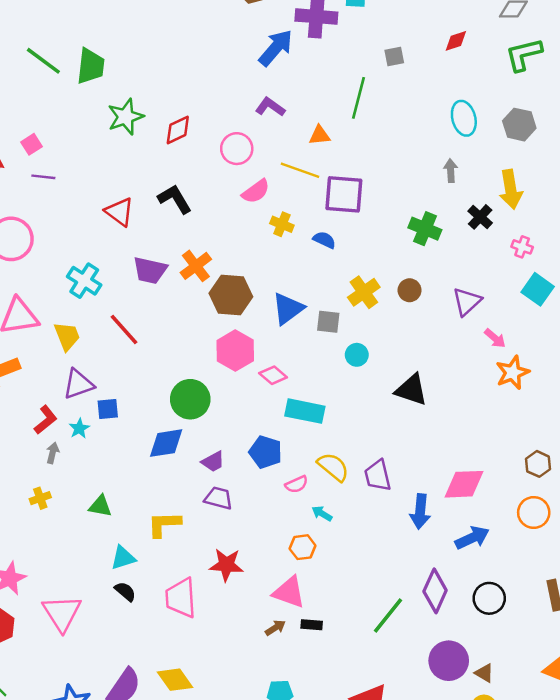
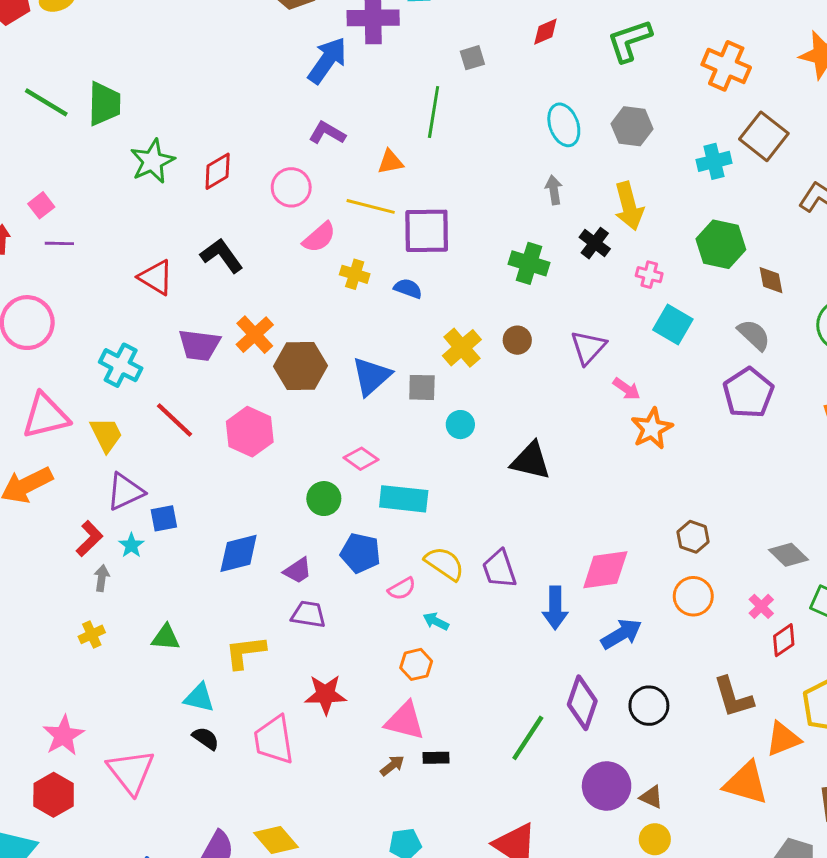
pink hexagon: (235, 351) -> (250, 432), moved
green circle: (190, 399) -> (324, 499), moved, size x0.7
cyan triangle: (123, 558) -> (199, 698), turned 36

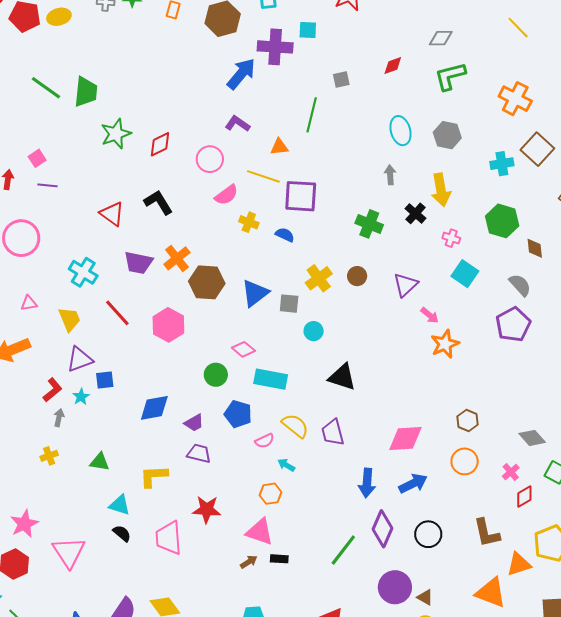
pink triangle: (46, 416) -> (29, 303), size x0.5
black triangle: (531, 461) -> (342, 377), moved
blue arrow: (555, 608) -> (367, 483), moved

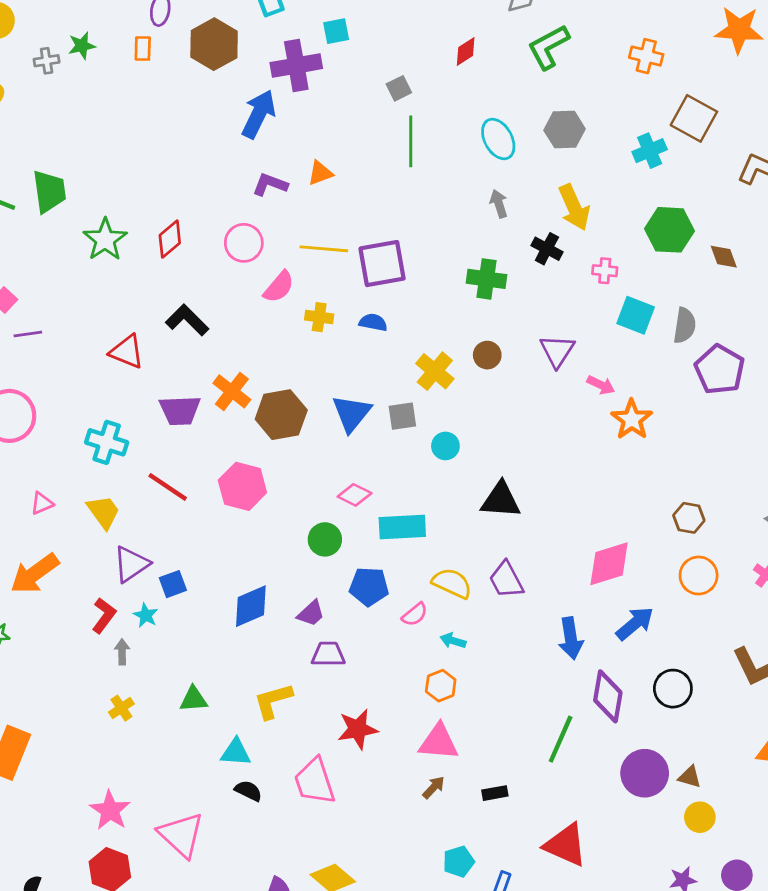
orange cross: (515, 99) -> (646, 56), size x0.7
green line: (312, 115) -> (411, 141), moved
orange triangle: (279, 147) -> (320, 173), moved
gray semicircle: (520, 285) -> (685, 326), moved, turned 65
black rectangle: (279, 559) -> (495, 793), moved

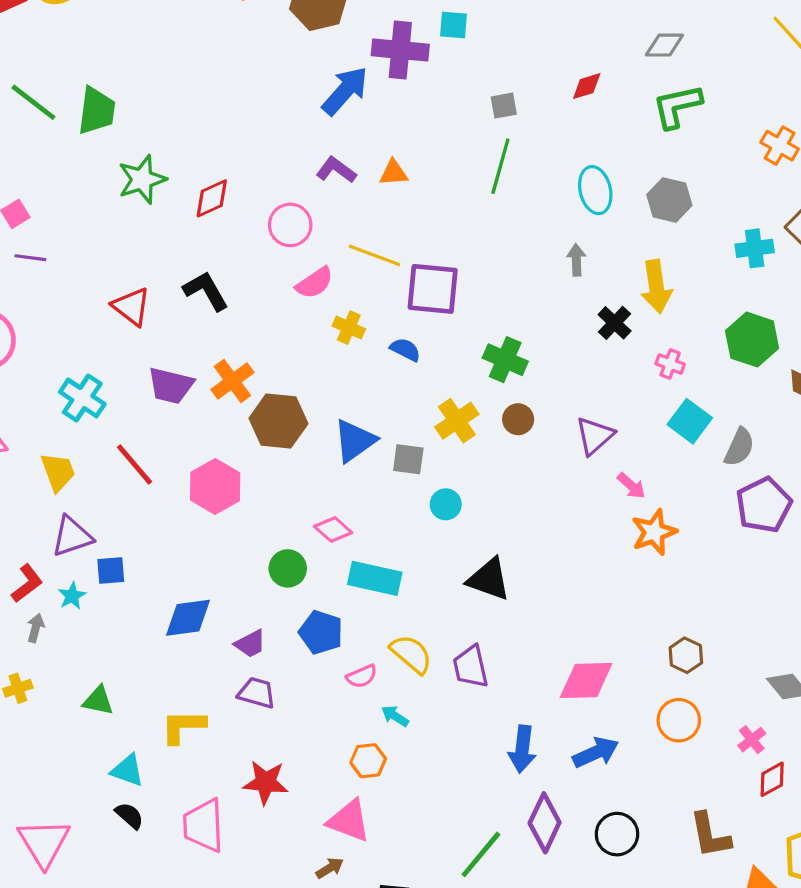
green cross: (486, 279) -> (505, 360), moved

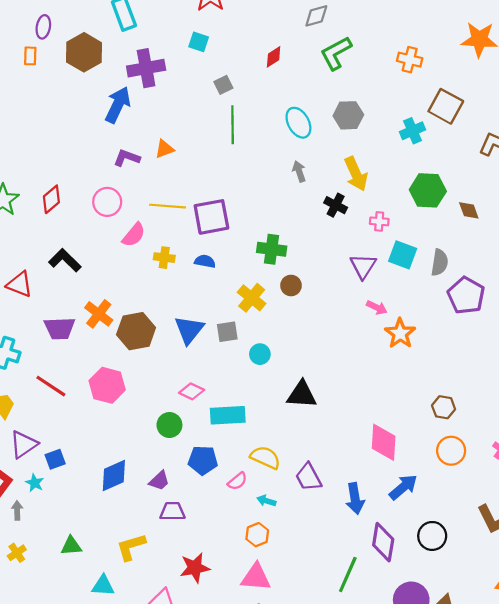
cyan square: (453, 25) -> (199, 42), moved, turned 30
purple triangle: (595, 436) -> (363, 266), moved
purple trapezoid: (471, 667) -> (308, 477), moved
pink diamond: (586, 681) -> (384, 442), turned -69

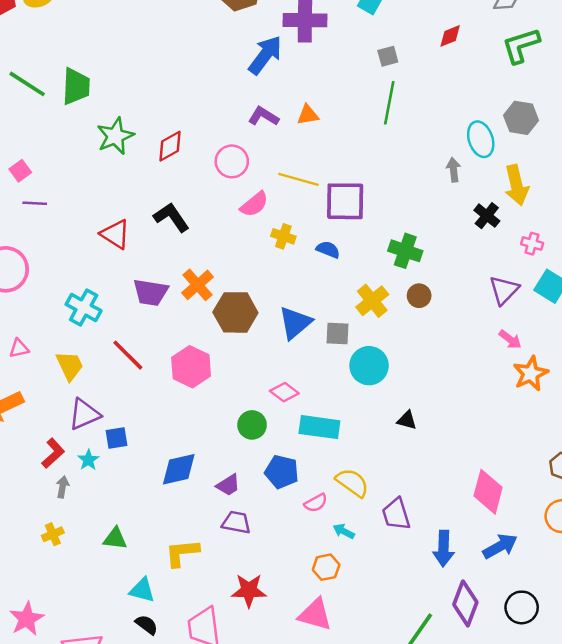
cyan ellipse: (298, 123) -> (481, 139), moved
cyan circle: (260, 354) -> (369, 366), size x1.6
black triangle: (302, 395) -> (407, 420), size x0.6

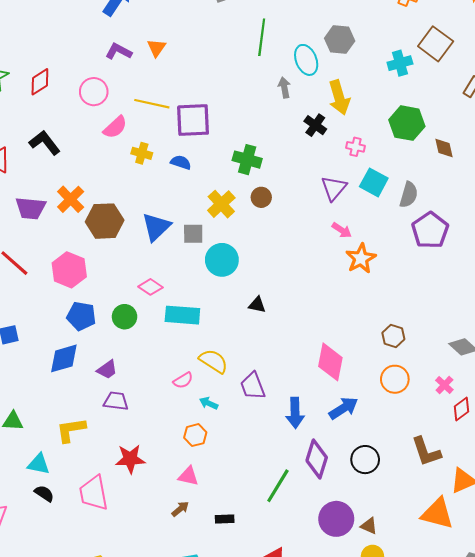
green line: (389, 103) -> (262, 37), moved
orange triangle: (308, 115) -> (156, 48), turned -42
blue pentagon: (282, 472) -> (81, 316), moved
pink triangle: (315, 615) -> (188, 476), size x0.7

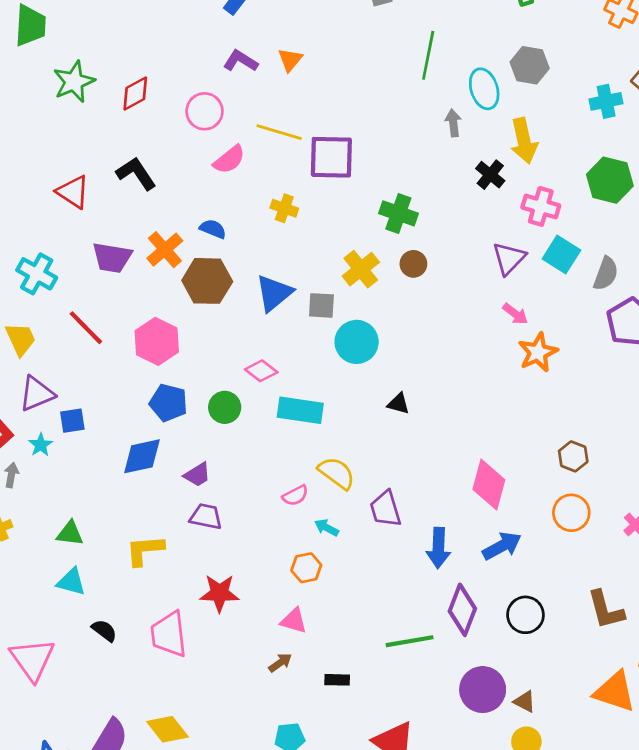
pink cross: (356, 147) -> (541, 206), size x1.5
yellow cross: (142, 153) -> (284, 208), moved
blue semicircle: (181, 162) -> (213, 229), moved
cyan triangle: (39, 464) -> (71, 582), moved
green line: (278, 486) -> (410, 641), turned 45

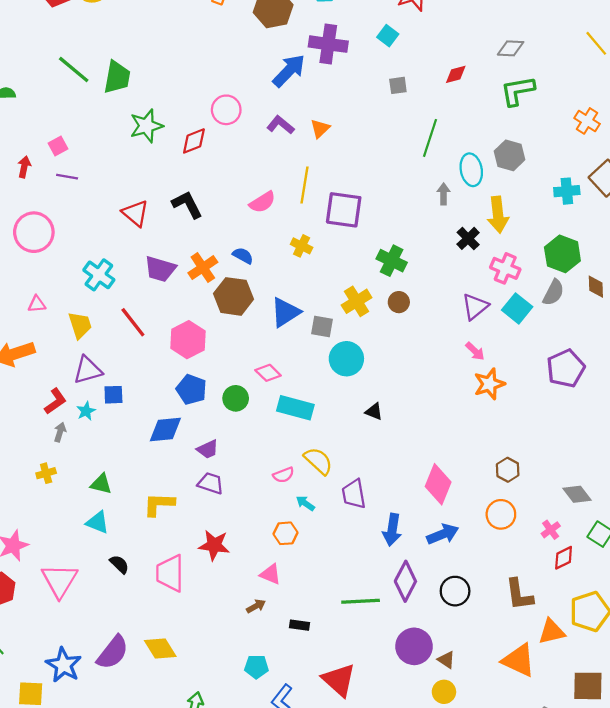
pink circle: (205, 111) -> (226, 110), moved
yellow line: (279, 132) -> (304, 185), turned 76
gray semicircle: (606, 274) -> (553, 293), moved

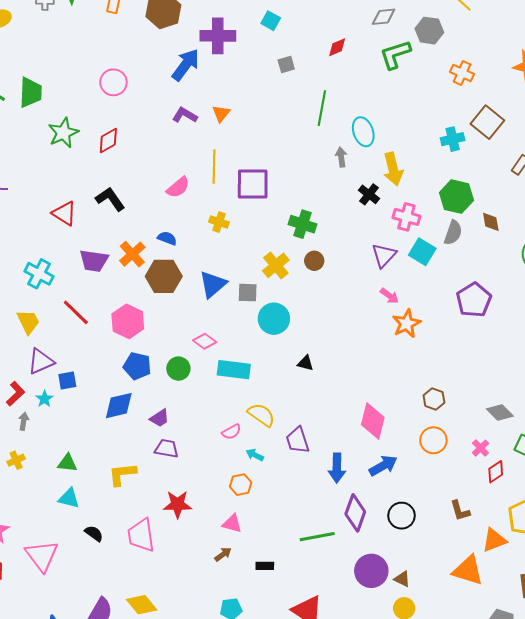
pink circle: (226, 110) -> (113, 82), moved
gray hexagon: (510, 155) -> (429, 31), moved
brown L-shape: (519, 595) -> (460, 511), size x0.7

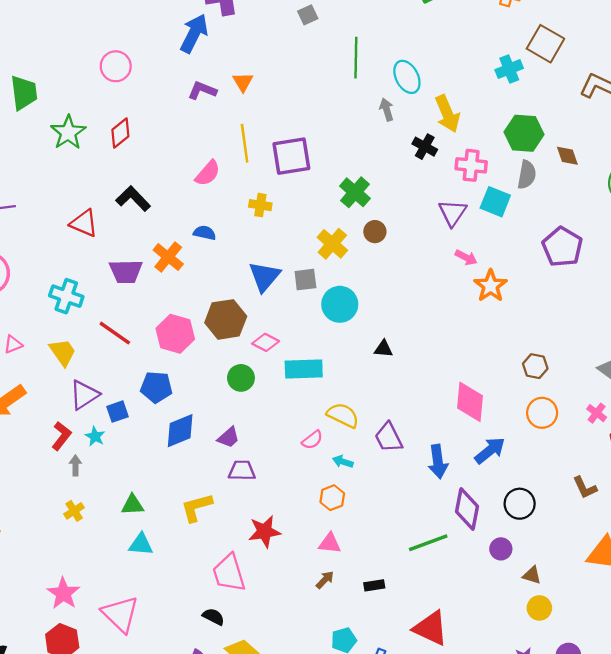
green cross: (302, 224) -> (355, 192), turned 32
brown hexagon: (164, 276) -> (226, 319), moved
blue pentagon: (137, 366) -> (156, 387), moved
black semicircle: (94, 533) -> (213, 617), moved
purple circle: (371, 571) -> (501, 549), moved, size x0.6

